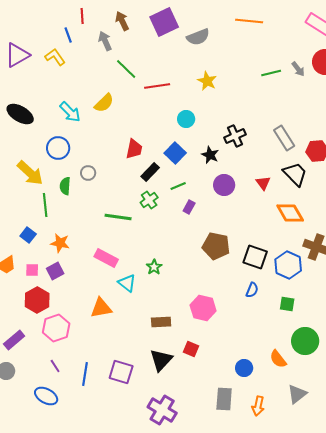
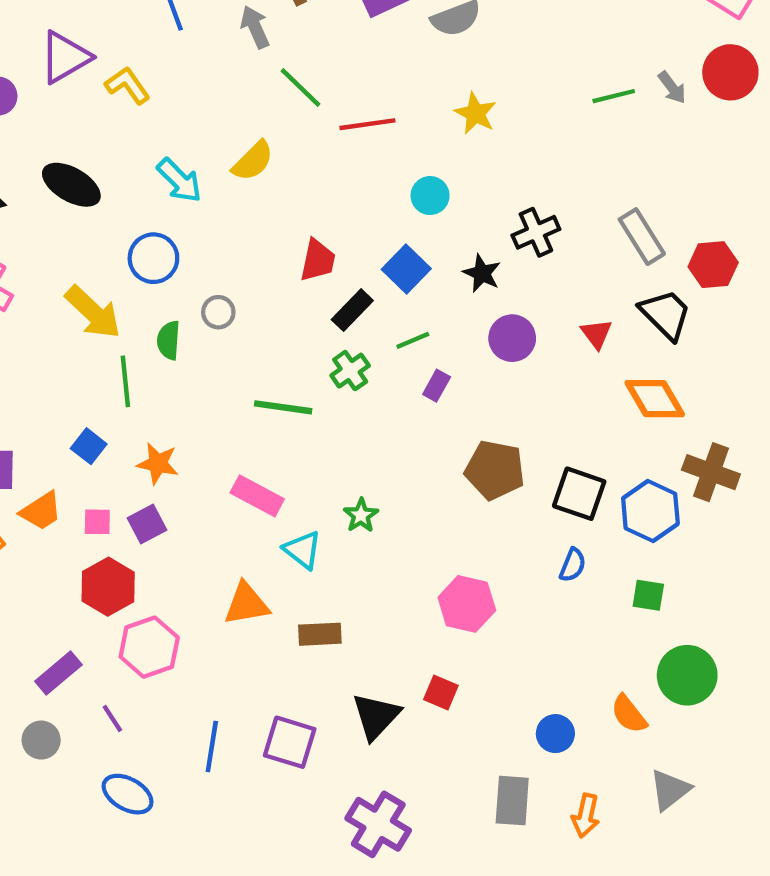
yellow L-shape: (55, 57) -> (128, 85), moved
brown rectangle: (161, 322) -> (320, 634), moved
purple line: (55, 366) -> (112, 718), moved

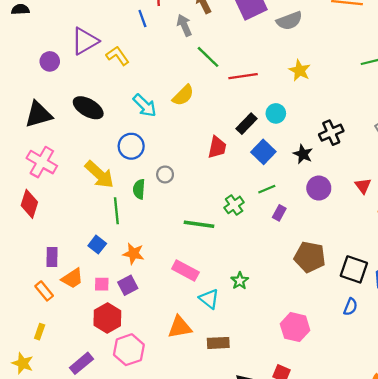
black rectangle: (352, 310) -> (246, 124), moved

